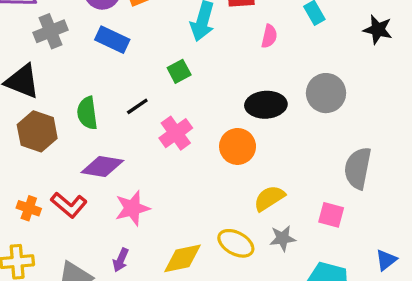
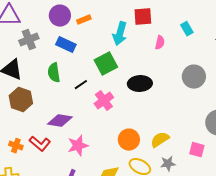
green square: (179, 71) -> (106, 64), size x1.6
black ellipse: (266, 105) -> (140, 84), moved
green semicircle: (87, 113) -> (54, 73), moved
orange circle: (238, 146) -> (129, 140), moved

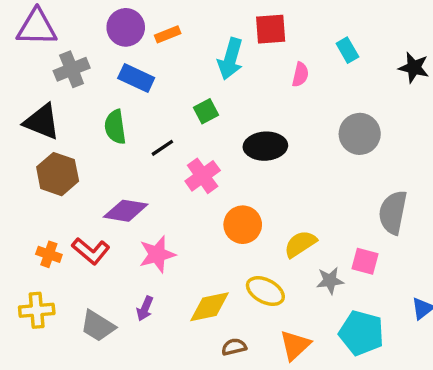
green square: (106, 64) -> (206, 111), size x0.6
orange circle: (129, 140) -> (243, 225), moved
gray star: (168, 164) -> (330, 281), moved

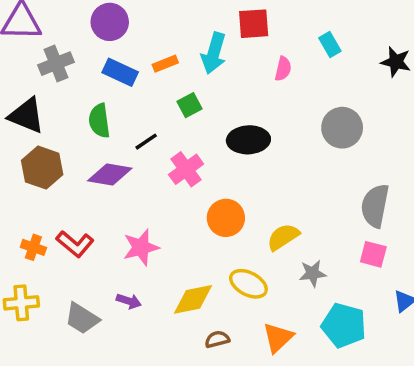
orange rectangle: (168, 34) -> (165, 64), moved
purple diamond: (126, 211) -> (110, 175), moved
pink square: (365, 261) -> (373, 254), moved
purple arrow: (145, 308) -> (129, 301), turned -95

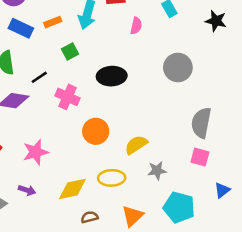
pink cross: (186, 169) -> (67, 97), turned -30
yellow ellipse: (248, 284) -> (112, 178), turned -30

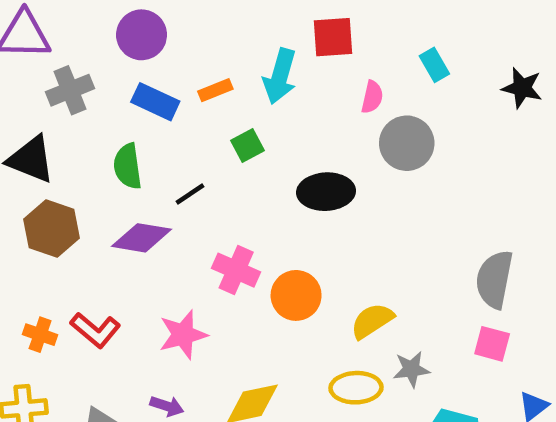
gray circle: (178, 67) -> (407, 143), moved
pink cross: (67, 97) -> (236, 270), moved
yellow ellipse: (112, 178) -> (356, 388), moved

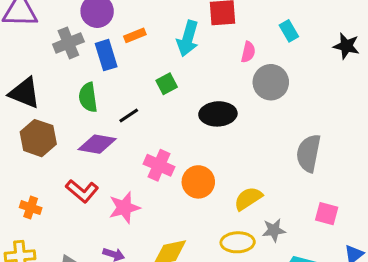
gray cross: (70, 90) -> (68, 43), moved
orange rectangle: (215, 90) -> (135, 35), moved
blue rectangle: (155, 102) -> (106, 55), turned 48
gray semicircle: (494, 279) -> (309, 153), moved
red L-shape: (95, 330) -> (82, 191), moved

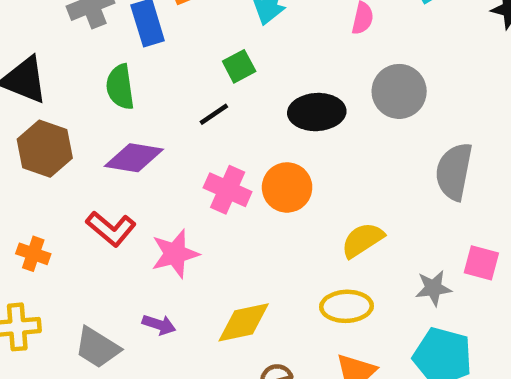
gray circle: (271, 82) -> (399, 91), moved
black line: (129, 115) -> (214, 114), moved
orange circle: (198, 182) -> (287, 187), moved
gray star: (274, 230) -> (433, 288), moved

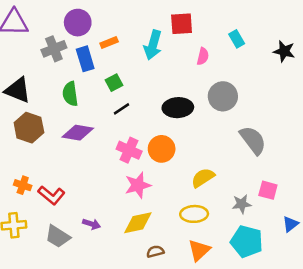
green square: (239, 66) -> (114, 83), moved
gray semicircle: (454, 171) -> (253, 140), turned 132
red L-shape: (111, 229) -> (51, 195), moved
pink star: (175, 254) -> (138, 185), moved

